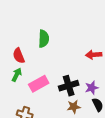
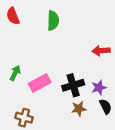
green semicircle: (44, 39) -> (53, 21), moved
red semicircle: (19, 56) -> (13, 16), moved

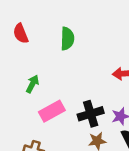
green arrow: (15, 73) -> (32, 84), moved

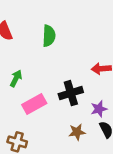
black cross: (91, 114) -> (71, 93), moved

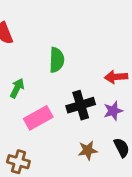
green semicircle: (49, 36) -> (57, 60), moved
purple star: (99, 109) -> (113, 111), moved

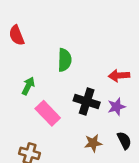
black cross: (81, 105) -> (87, 102), turned 35
pink rectangle: (38, 118) -> (48, 113), turned 75

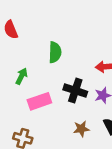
pink rectangle: (48, 113) -> (39, 101), turned -65

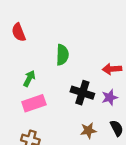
pink rectangle: (39, 101) -> (34, 103), moved

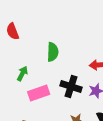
pink rectangle: (34, 103) -> (39, 93), moved

